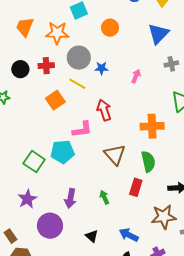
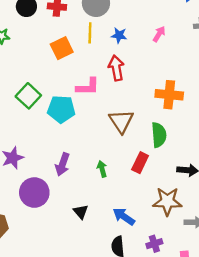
blue star: (101, 68) -> (119, 35), moved
yellow line: (77, 84) -> (90, 33), turned 54
green square: (34, 162) -> (28, 96), moved

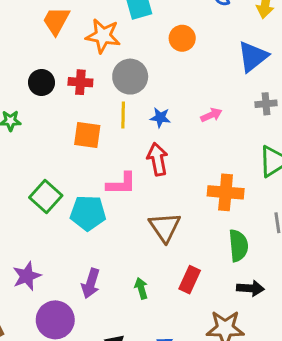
pink arrow: (159, 34) -> (211, 115), turned 35
orange square: (62, 48) -> (87, 135), turned 35
green semicircle: (159, 135) -> (238, 246), moved

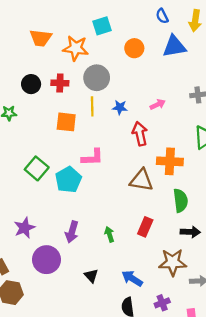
orange trapezoid: (56, 21) -> (41, 38), turned -110
blue triangle: (253, 57) -> (174, 46), moved, turned 30
red arrow: (157, 159) -> (140, 134), moved
cyan pentagon: (88, 213) -> (68, 180), turned -30
brown triangle: (165, 227) -> (141, 180), moved, turned -45

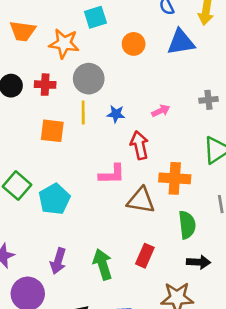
pink L-shape: (92, 157) -> (112, 174), moved
green arrow: (109, 234) -> (103, 264), size x1.6

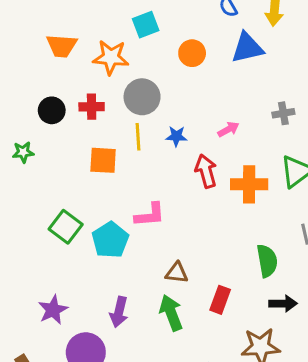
pink L-shape: (112, 174) -> (150, 215), moved
orange cross: (175, 178) -> (249, 184), moved
brown triangle: (141, 200) -> (177, 273), moved, size x0.7

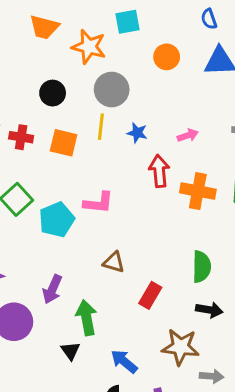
red cross: (92, 107) -> (21, 137), moved
black circle: (52, 110) -> (53, 93), moved
green arrow: (171, 313) -> (87, 318), moved

